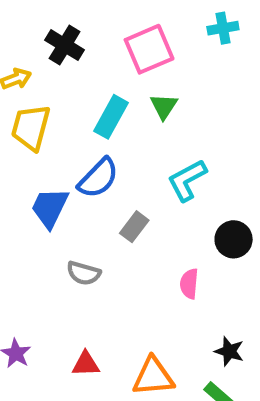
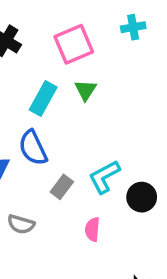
blue semicircle: (98, 178) -> (33, 148), turned 111
cyan L-shape: (187, 180) -> (104, 177), moved
pink semicircle: (189, 284) -> (92, 229), moved

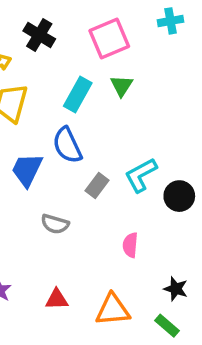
pink semicircle: (92, 229) -> (130, 245), moved

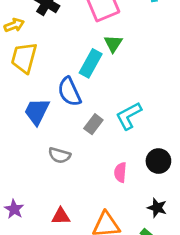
cyan rectangle: (78, 94) -> (91, 63), moved
black circle: (179, 196) -> (158, 161), moved

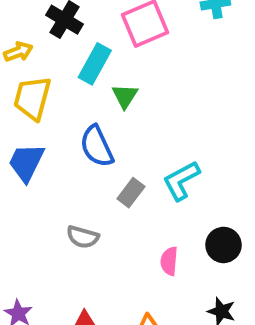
green triangle: (113, 44) -> (125, 96), moved
cyan rectangle: (91, 63) -> (95, 64), moved
blue trapezoid: (37, 112) -> (26, 162), moved

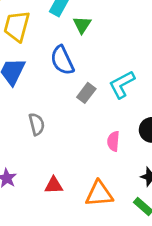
gray semicircle: (83, 237) -> (37, 124), moved, turned -120

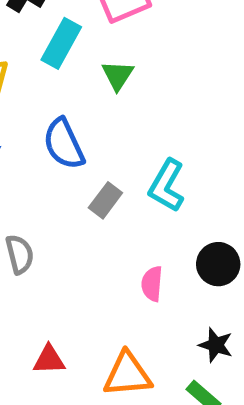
green triangle: (82, 25) -> (118, 75), moved
cyan L-shape: (122, 84) -> (167, 186), turned -32

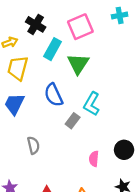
green triangle: (118, 75) -> (78, 64), size x1.5
cyan L-shape: (167, 186) -> (92, 104), moved

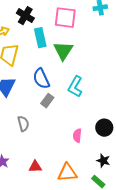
pink square: (80, 27) -> (65, 18), turned 30
cyan rectangle: (52, 49) -> (40, 38), turned -42
gray rectangle: (73, 121) -> (47, 101), moved

